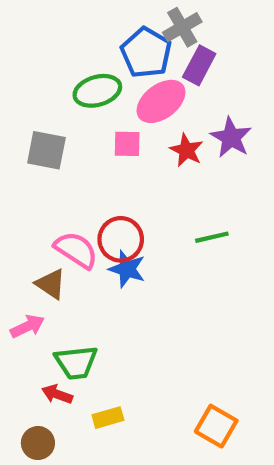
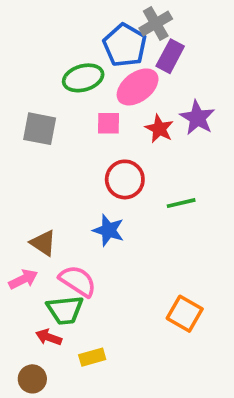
red circle: (121, 239) -> (125, 179), moved
pink semicircle: (76, 250) -> (78, 281), moved
orange square: (216, 426) -> (185, 314), moved

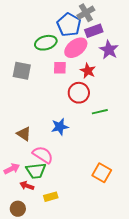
purple rectangle: (170, 56) -> (94, 31), turned 42
purple star: (197, 118) -> (109, 50), moved
red circle: (125, 179) -> (79, 93), moved
blue star: (109, 230) -> (60, 127), turned -30
pink arrow: (23, 279) -> (12, 169), moved

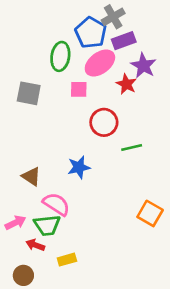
green ellipse: (46, 43) -> (60, 56), turned -65
red star: (88, 71) -> (126, 84), moved
orange square: (102, 173) -> (150, 213), moved

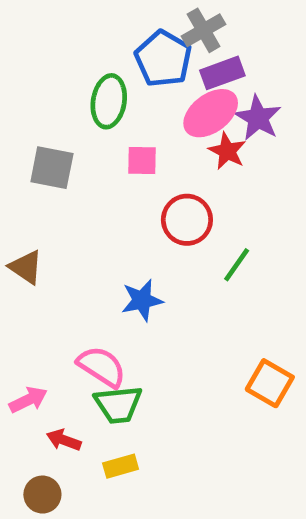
pink ellipse: (100, 63) -> (211, 113), moved
green line: (132, 147) -> (237, 265), turned -42
brown triangle: (31, 176) -> (26, 267), moved
green trapezoid: (47, 225) -> (118, 405), moved

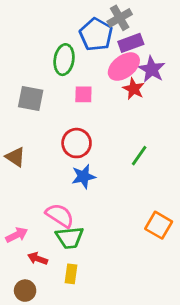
red circle: (187, 220) -> (77, 143), moved
yellow rectangle: (121, 466) -> (71, 274), turned -66

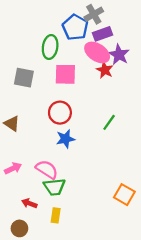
pink ellipse: (124, 67) -> (97, 52), turned 70
pink square: (83, 94) -> (65, 74), size x1.5
orange square: (159, 225) -> (124, 195), moved
pink arrow: (17, 235) -> (13, 168), moved

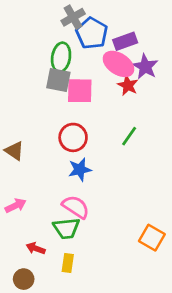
gray cross: (94, 14) -> (73, 17), moved
gray square: (24, 78) -> (58, 80), moved
green line: (109, 122) -> (129, 136), moved
pink semicircle: (47, 169) -> (76, 207), moved

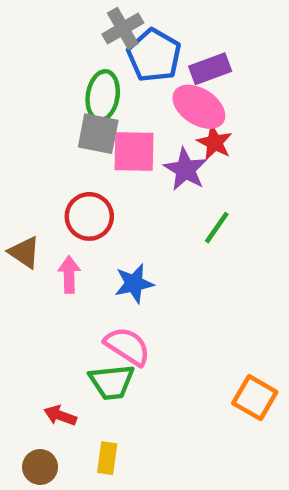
purple star: (145, 67) -> (185, 169), moved
red circle: (73, 137) -> (89, 216), moved
pink arrow: (16, 206) -> (69, 275), moved, turned -65
yellow rectangle: (68, 263) -> (107, 458), moved

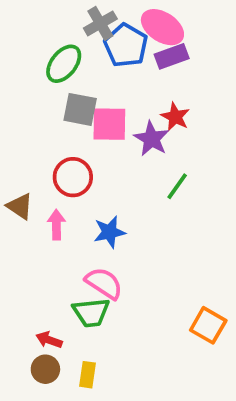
green ellipse: (103, 96) -> (64, 64), moved, turned 30
pink ellipse: (199, 107) -> (162, 27), moved
brown circle: (40, 467) -> (45, 369), moved

